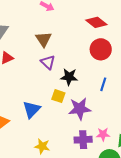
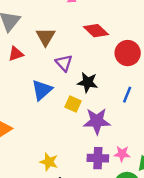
red diamond: (96, 22) -> (96, 31), moved
brown triangle: (44, 39) -> (46, 37), moved
blue triangle: (32, 109) -> (42, 90), moved

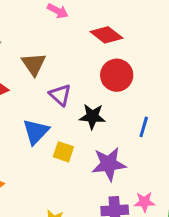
red diamond: (96, 31) -> (106, 35), moved
red circle: (128, 53) -> (117, 75), moved
yellow square: (73, 104) -> (63, 152), moved

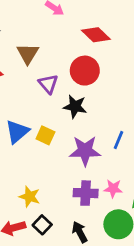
red circle: (117, 75) -> (85, 71), moved
blue line: (144, 127) -> (119, 140), moved
blue triangle: (36, 132) -> (17, 132), moved

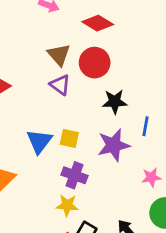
brown triangle: (28, 54) -> (59, 55), moved
black star: (75, 106) -> (115, 102), moved
purple cross: (86, 193) -> (75, 175), moved, turned 30

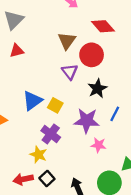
purple triangle: (60, 85) -> (70, 72), moved
black star: (115, 102) -> (97, 89), turned 30
pink star: (151, 177) -> (99, 145), moved

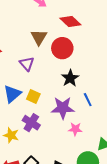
purple triangle: (70, 72) -> (27, 64), moved
blue line: (115, 114) -> (88, 100), turned -48
yellow star: (38, 155) -> (11, 135), moved

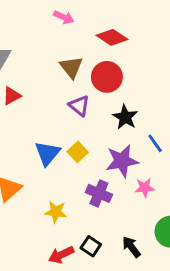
purple triangle: (27, 64) -> (79, 106), moved
yellow square: (33, 96) -> (78, 152), turned 32
purple cross: (31, 123) -> (99, 193), moved

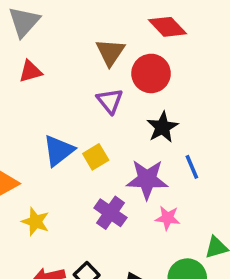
yellow star: (56, 212) -> (35, 222), moved

